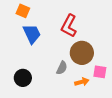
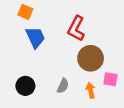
gray semicircle: (62, 68) -> (63, 86), moved
orange arrow: (82, 82) -> (91, 90), turned -88

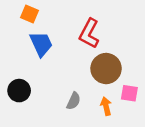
black circle: (25, 86) -> (19, 91), moved

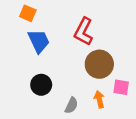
black circle: (19, 91) -> (41, 85), moved
gray semicircle: (74, 101) -> (71, 105), moved

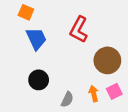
brown circle: (99, 64) -> (107, 60), moved
pink square: (121, 87) -> (114, 91), moved, turned -35

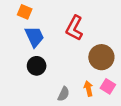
black circle: (39, 80) -> (37, 66), moved
pink square: (114, 91) -> (108, 86), turned -32

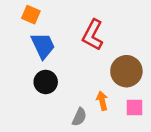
pink square: (108, 86) -> (134, 108), turned -32
orange arrow: (88, 89) -> (102, 101), moved

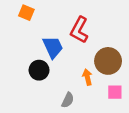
blue trapezoid: (43, 46) -> (53, 47), moved
orange arrow: (102, 101) -> (87, 77), moved

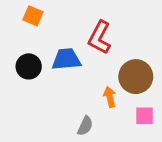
blue trapezoid: (53, 47) -> (66, 59), turned -70
black circle: (39, 70) -> (29, 66), moved

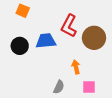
brown circle: (136, 77) -> (94, 38), moved
pink square: (144, 116) -> (89, 87), moved

